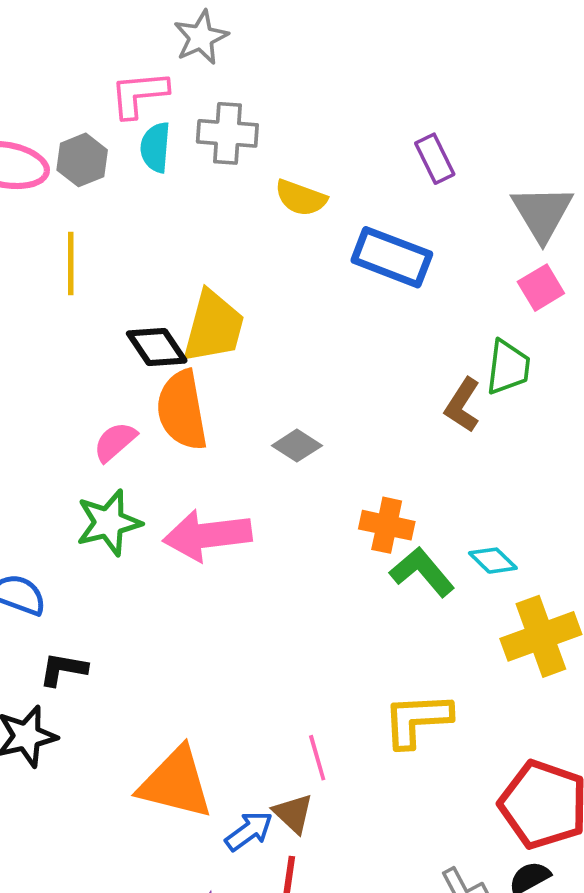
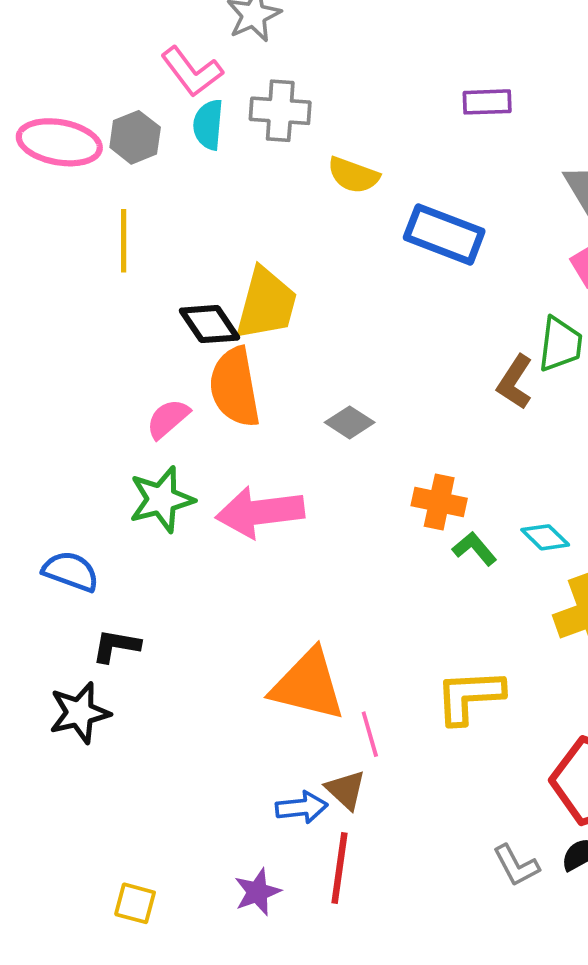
pink L-shape: (139, 94) -> (192, 72), turned -122
purple rectangle: (435, 159) -> (487, 102), moved, turned -66
green L-shape: (422, 572) -> (475, 549), size x0.7
orange triangle: (176, 783) -> (308, 685), moved
blue arrow: (249, 831) -> (302, 807), turned 30

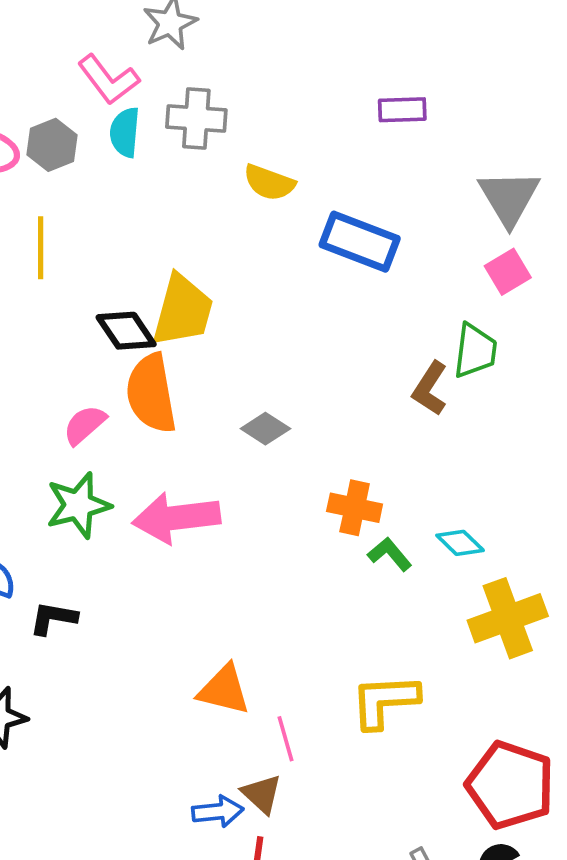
black L-shape: (116, 646) -> (53, 618), moved
orange triangle: (308, 685) -> (224, 690), size x0.7

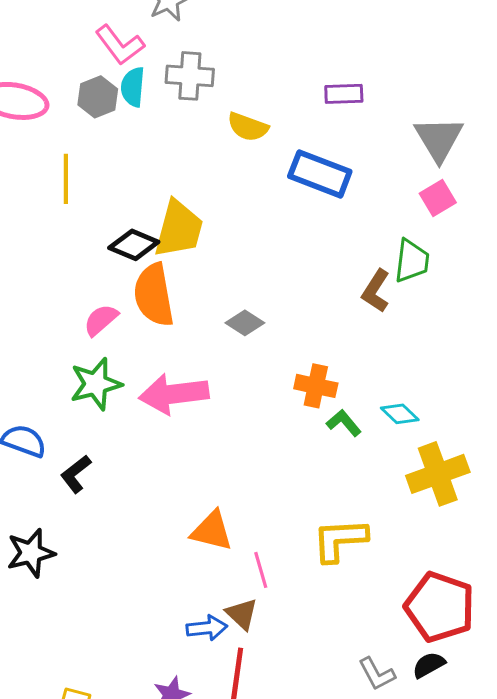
purple rectangle: (402, 110) -> (344, 94), moved
gray hexagon: (52, 145) -> (98, 97), moved
black diamond: (126, 331) -> (134, 245), turned -33
black L-shape: (53, 618) -> (76, 474), turned -48

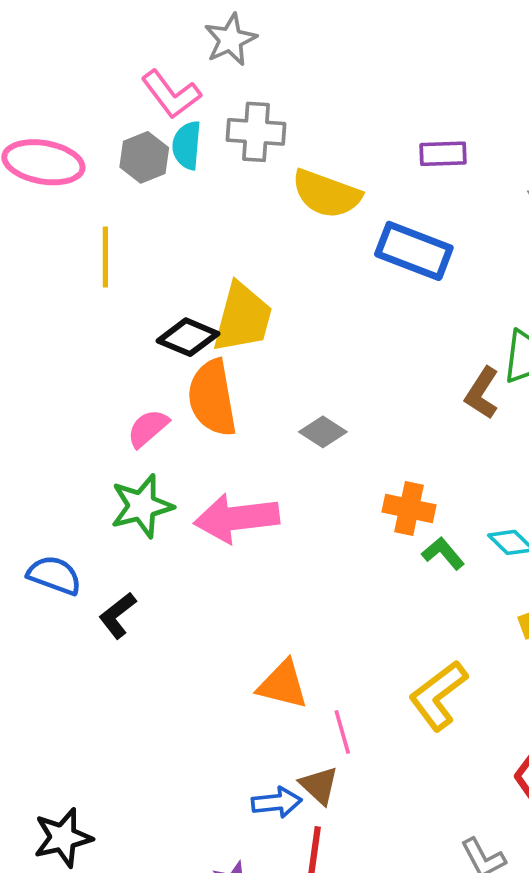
yellow semicircle: (248, 127) -> (326, 194), size x1.4
yellow L-shape: (340, 540) -> (438, 695), turned -34
black star: (31, 553) -> (63, 838), moved

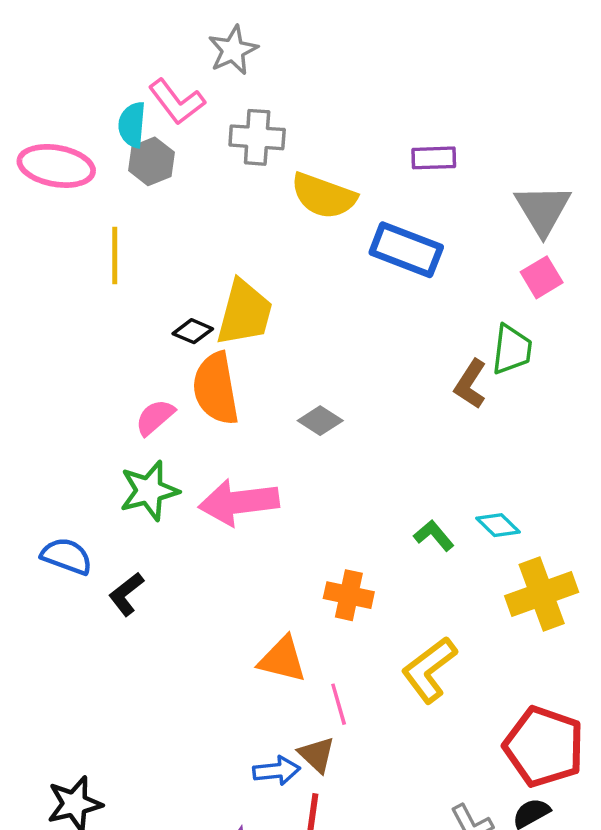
cyan semicircle: (187, 145) -> (132, 125), moved
black diamond: (188, 337) -> (193, 331), size x0.7
orange cross: (409, 508) -> (349, 595), moved

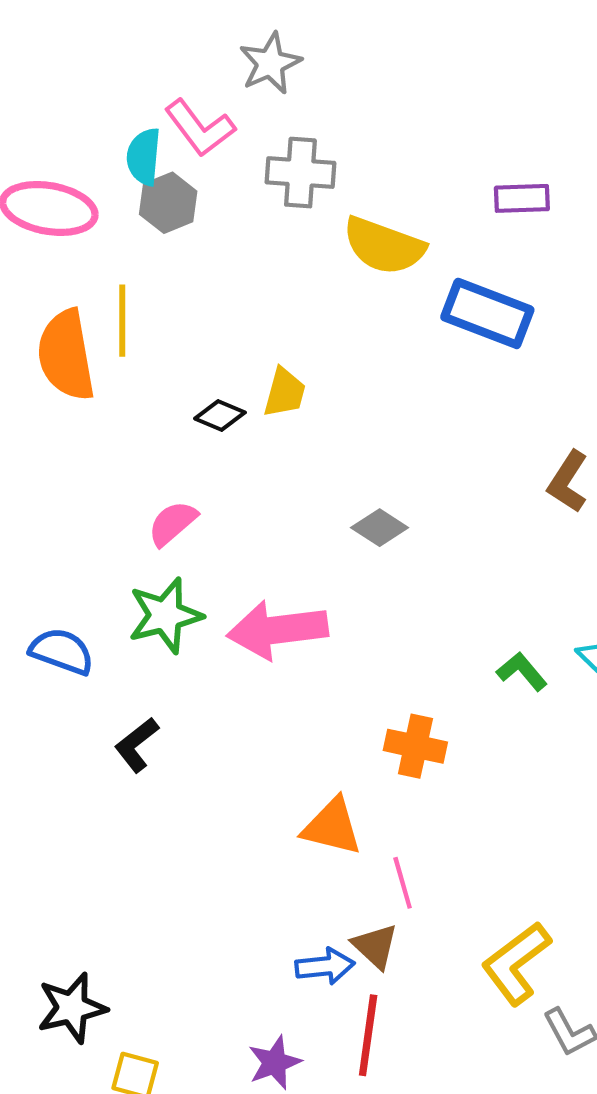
yellow trapezoid: (244, 313) -> (285, 393), size x0.6
orange semicircle: (216, 389) -> (66, 355), moved
blue semicircle: (67, 556) -> (62, 651), moved
yellow L-shape: (429, 670) -> (516, 963), moved

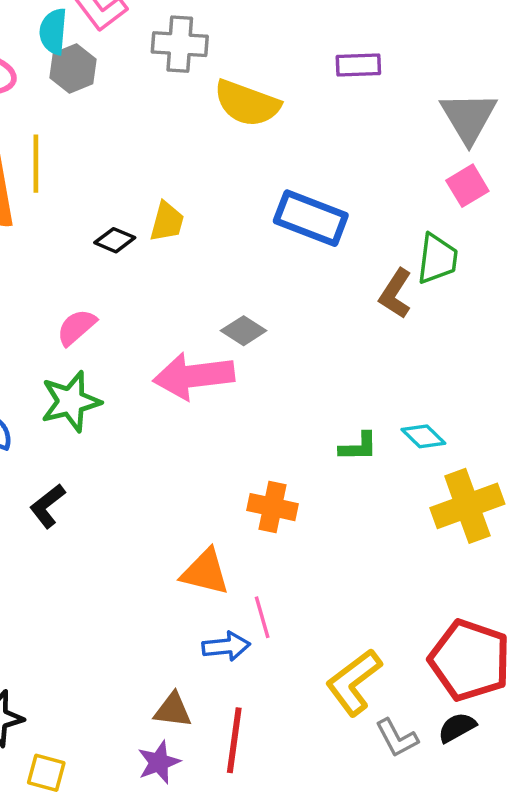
blue rectangle: (487, 313) -> (311, 218), moved
pink arrow: (277, 630) -> (194, 376), moved
green L-shape: (522, 671) -> (358, 447), turned 129
brown triangle: (375, 946) -> (173, 710), moved, turned -36
blue arrow: (325, 966) -> (226, 646), moved

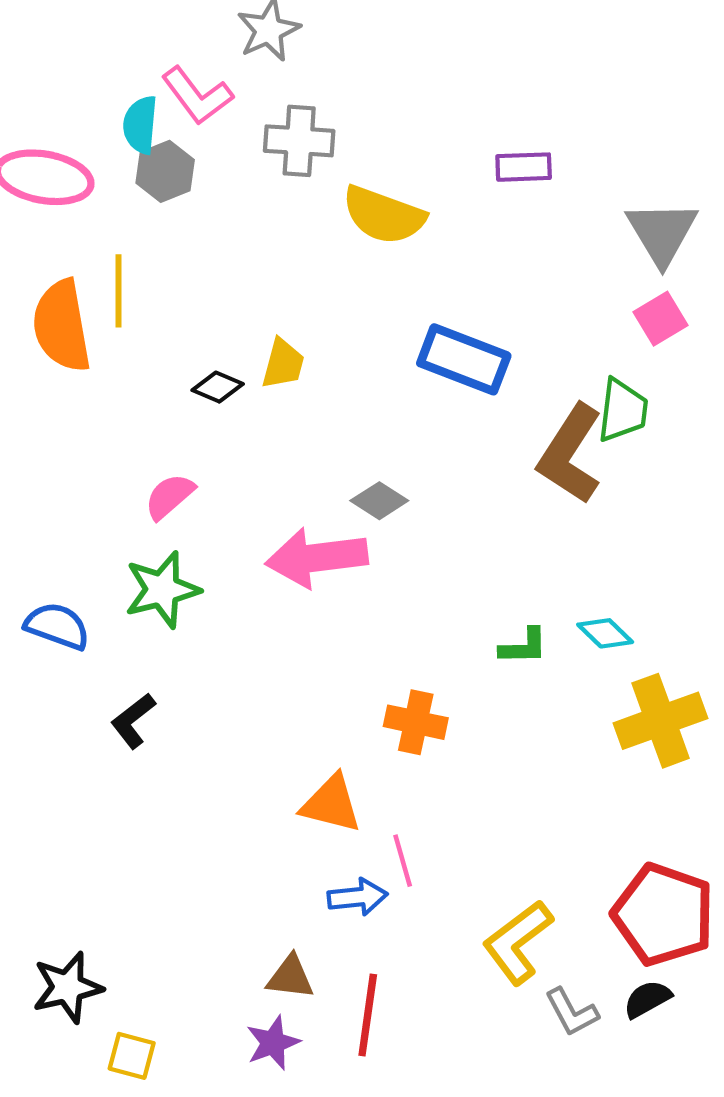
brown L-shape: (396, 294) -> (570, 454), size x1.6

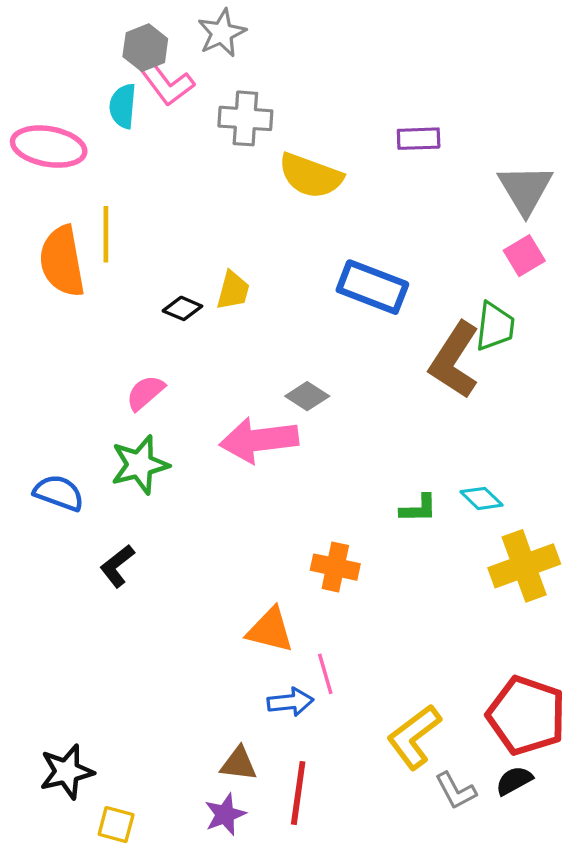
gray hexagon: (165, 171) -> (145, 48), moved

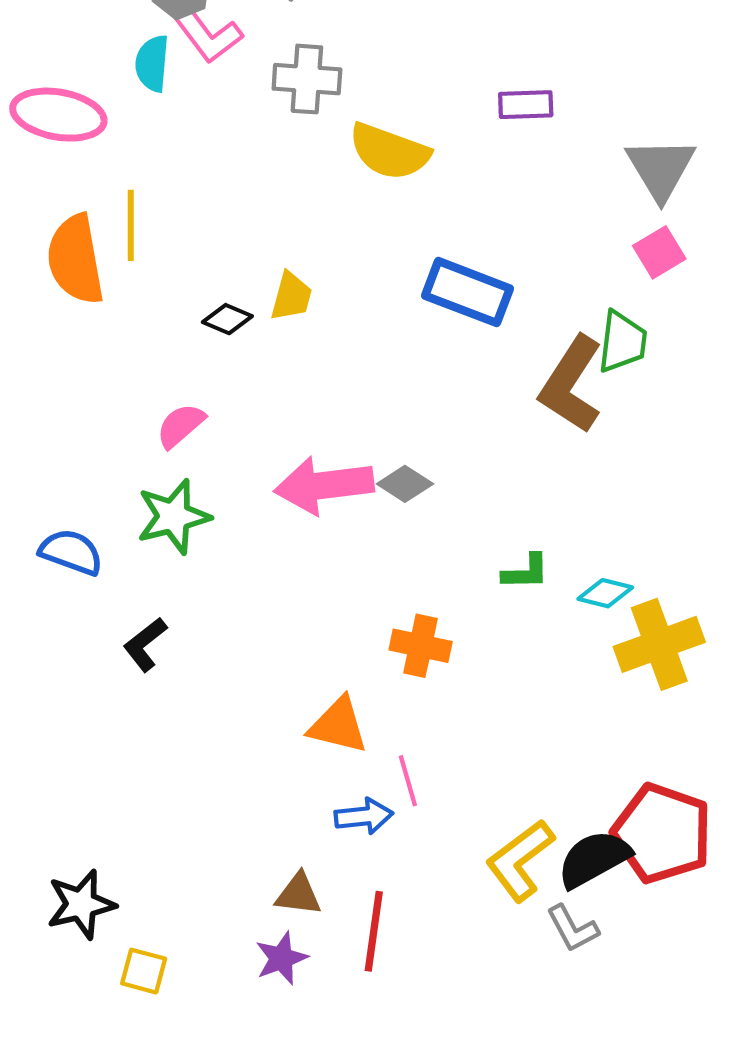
gray diamond: (307, 396) -> (405, 484), moved
cyan diamond: (481, 498) -> (605, 593), moved, turned -30
black semicircle: (514, 781) -> (594, 859), moved, size x1.6

